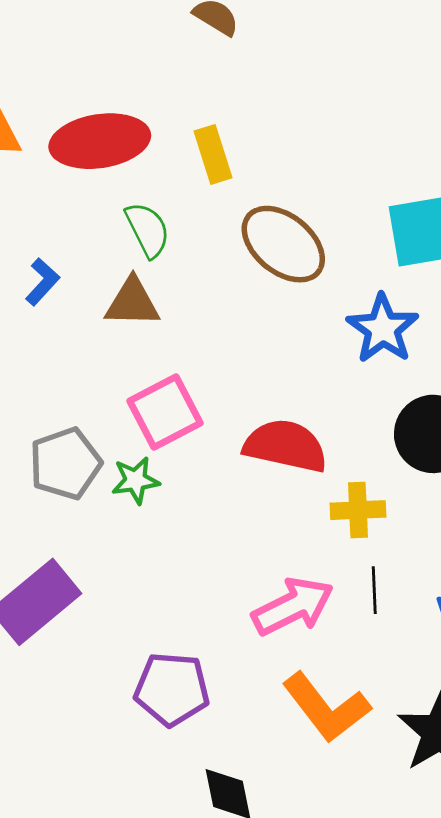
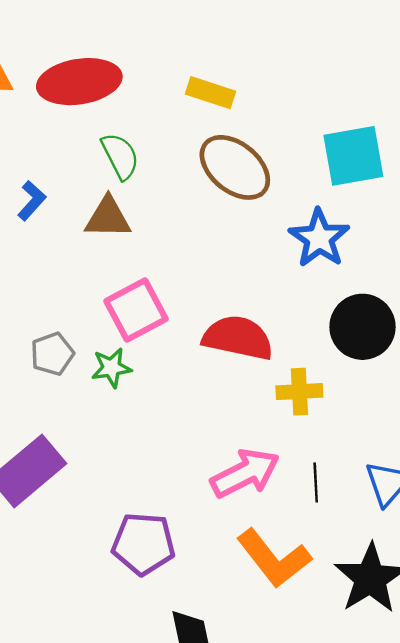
yellow rectangle: (213, 154) -> (211, 93), moved, turned -54
gray pentagon: (65, 464) -> (52, 354), size x0.7
black line: (374, 590) -> (316, 482), moved

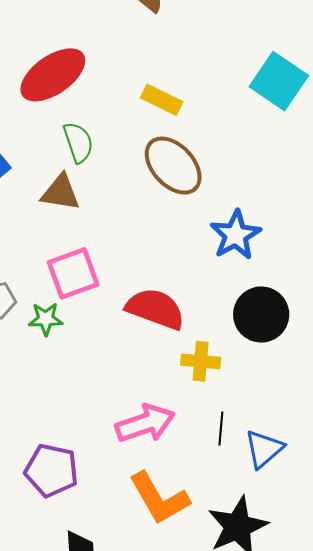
red ellipse: (79, 82) -> (53, 75), turned -34
cyan square: (353, 156) -> (279, 81), moved, turned 36
black line: (316, 482) -> (221, 429), moved

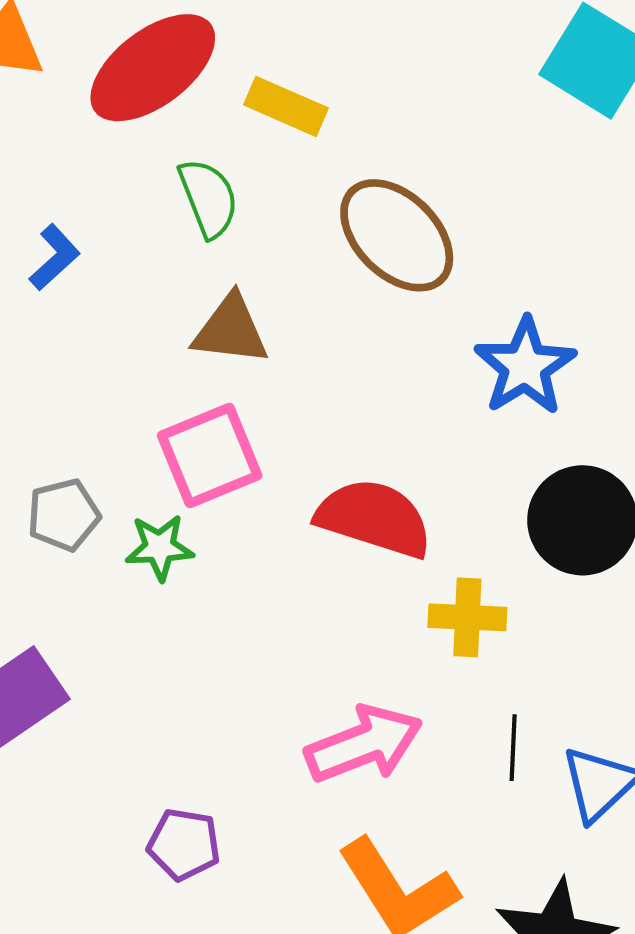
yellow rectangle: (162, 100) -> (286, 106), moved
brown triangle: (61, 192) -> (231, 330), moved
purple pentagon: (51, 470) -> (184, 844), size x0.7

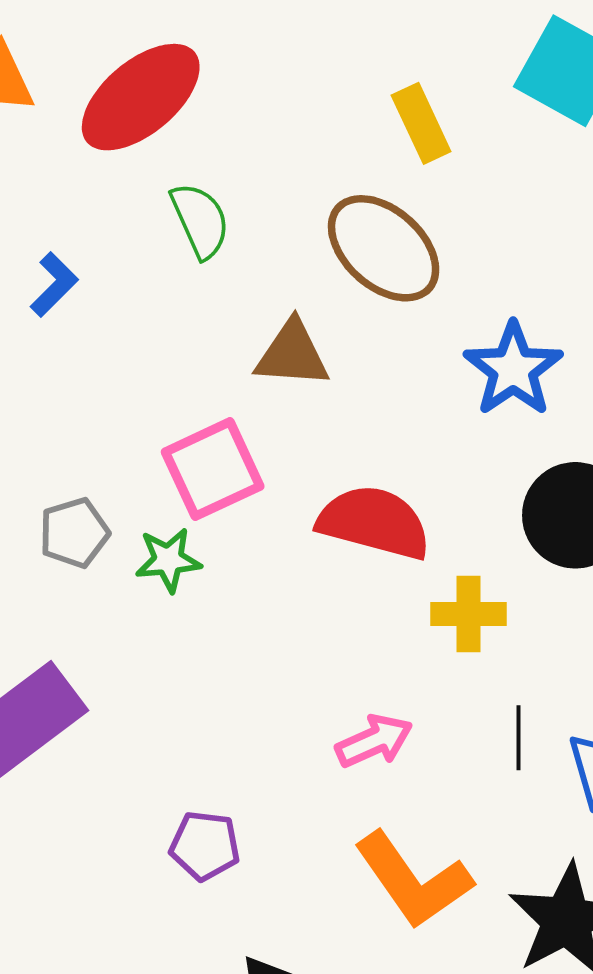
yellow rectangle: (286, 106) -> (421, 123), moved, turned 44
brown triangle: (231, 330) -> (292, 354), moved
pink arrow: (364, 744) -> (374, 741), size x0.7

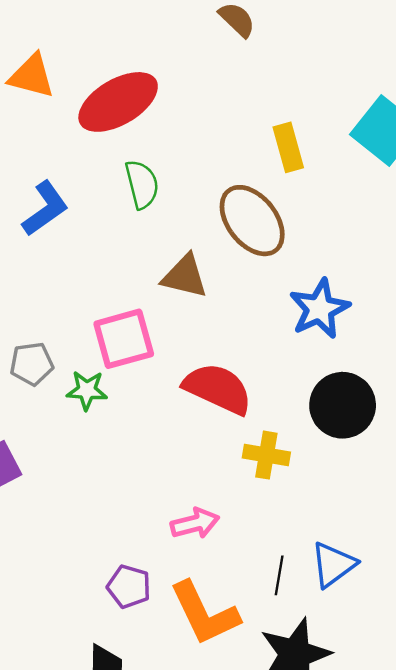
blue L-shape: (54, 284) -> (45, 209), size x1.4
black line: (519, 738) -> (279, 575), moved
purple pentagon: (205, 846) -> (129, 587), moved

